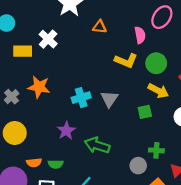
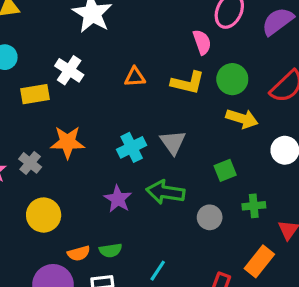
orange triangle: (100, 27) -> (135, 77), moved
green square: (145, 112) -> (225, 170), moved
green arrow: (97, 145) -> (165, 192), moved
gray circle: (138, 166) -> (210, 217), moved

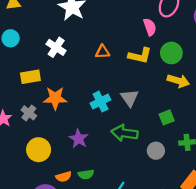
yellow rectangle: (35, 94) -> (30, 77), moved
purple star: (118, 199) -> (79, 139), moved

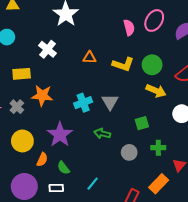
pink semicircle: (150, 27) -> (129, 28), moved
green arrow: (125, 133) -> (102, 134), size x0.7
purple star: (79, 139) -> (60, 135), size x1.4
green semicircle: (86, 174) -> (63, 168), turned 56
orange semicircle: (64, 177) -> (42, 159), moved, turned -56

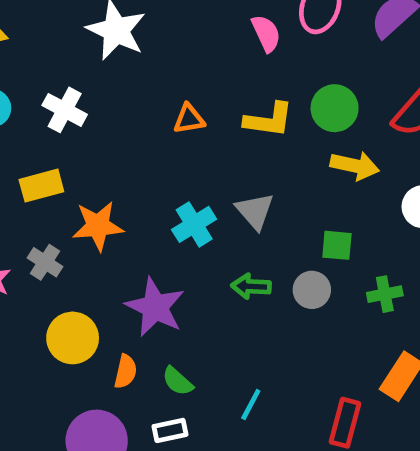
white cross: (48, 49) -> (65, 110), moved
green square: (142, 123) -> (337, 245), turned 32
gray circle: (129, 152) -> (312, 290), moved

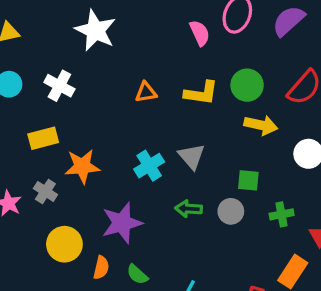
purple star: (155, 307) -> (122, 223), turned 30

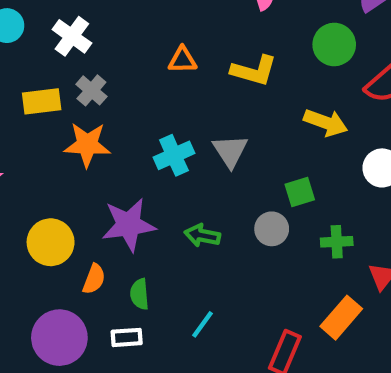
green circle: (247, 85) -> (334, 45), moved
green square: (248, 180) -> (300, 192), turned -30
gray cross: (45, 191) -> (91, 90), moved
green arrow: (189, 209) -> (202, 235), moved
green semicircle: (137, 274) -> (140, 294), turned 35

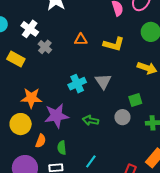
gray cross: (91, 90) -> (45, 47), moved
yellow rectangle: (42, 101) -> (16, 59), turned 36
orange star: (87, 145) -> (31, 98), moved

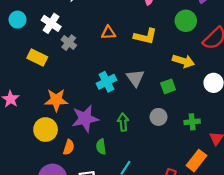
green square: (135, 100) -> (168, 86), moved
green arrow: (91, 120) -> (123, 122), turned 77
green semicircle: (62, 148) -> (101, 147), moved

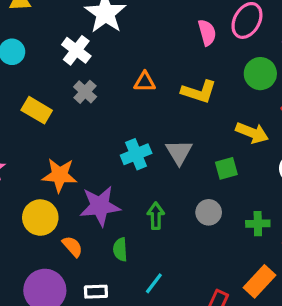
white cross: (51, 23) -> (76, 50), moved
orange semicircle: (69, 147) -> (72, 246), turned -64

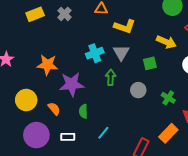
yellow L-shape: (199, 92) -> (125, 26), moved
yellow rectangle: (37, 110) -> (35, 14), moved, turned -54
green arrow: (156, 216) -> (111, 77), moved
yellow circle: (40, 218) -> (26, 100), moved
green cross: (258, 224) -> (168, 98), turned 32

